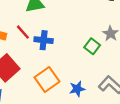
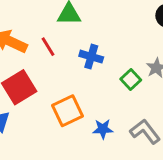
blue cross: (44, 40) -> (91, 57), moved

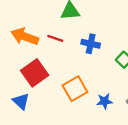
red line: (48, 47) -> (55, 38), turned -35

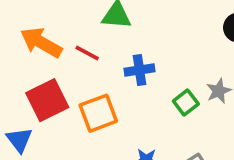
blue cross: (91, 44) -> (139, 70), turned -30
orange square: (75, 89) -> (98, 113), moved

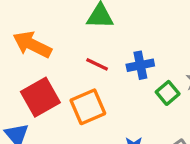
red line: (87, 53) -> (97, 64), moved
blue cross: (139, 70) -> (140, 65), moved

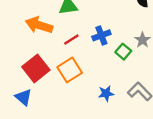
orange arrow: (32, 45) -> (39, 25), moved
red line: (97, 64) -> (71, 40), turned -49

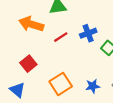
red square: (36, 68) -> (28, 64), size x0.7
orange square: (70, 70) -> (61, 84), moved

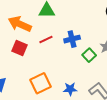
red square: (28, 64) -> (19, 48), moved, turned -35

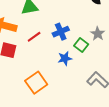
blue star: (70, 89) -> (65, 58), moved

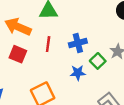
red line: (34, 37) -> (48, 44), turned -56

